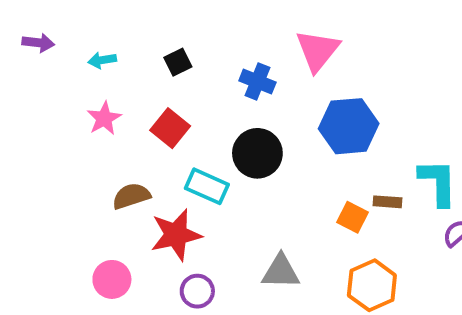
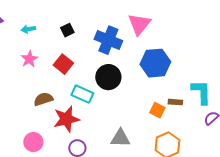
blue cross: (257, 82) -> (108, 40), size x1.5

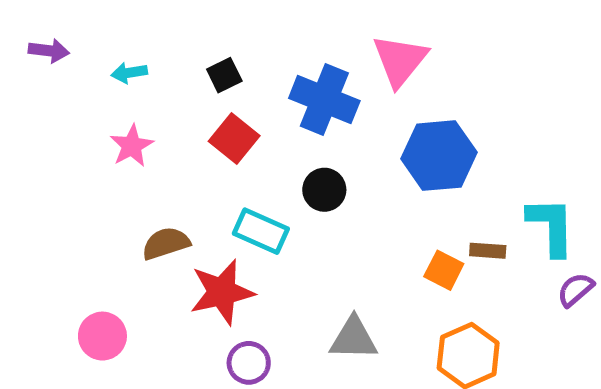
red square: (63, 64) -> (234, 139), moved
black circle: (108, 77) -> (324, 190), size x0.7
pink circle: (33, 142) -> (102, 336), moved

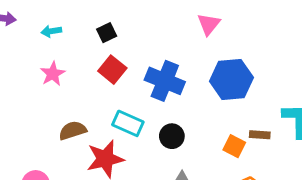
pink triangle: (400, 60) -> (209, 24), size x0.7
blue cross: (324, 99) -> (165, 81), moved
black circle: (324, 190) -> (172, 136), moved

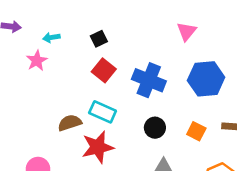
pink star: (53, 74) -> (37, 61), moved
cyan rectangle: (128, 123) -> (103, 112), moved
orange square: (234, 146) -> (196, 131), moved

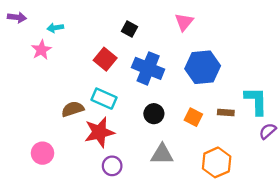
black square: (99, 39) -> (130, 29), moved, turned -35

